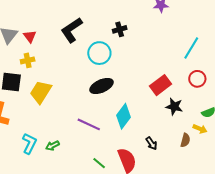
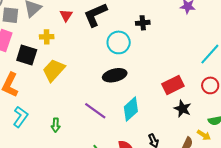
red triangle: (30, 36) -> (66, 15), moved
cyan L-shape: (29, 143) -> (21, 117), moved
green arrow: (52, 146) -> (56, 125), turned -72

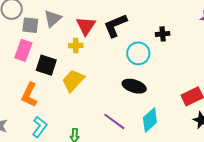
red triangle: (66, 15) -> (86, 26), size x1.5
yellow cross: (47, 37) -> (76, 45), moved
black ellipse: (115, 75) -> (134, 86), turned 30

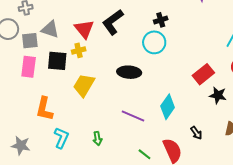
gray triangle: (53, 19) -> (50, 29), turned -48
cyan circle: (138, 53) -> (154, 42), moved
black square: (46, 65) -> (57, 61), moved
black ellipse: (134, 86) -> (129, 72), moved

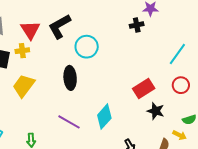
black cross: (161, 20) -> (137, 25), moved
cyan circle: (154, 42) -> (87, 47), moved
black ellipse: (129, 72) -> (70, 78), turned 75

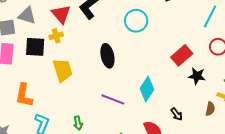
cyan circle: (87, 47) -> (136, 21), moved
yellow trapezoid: (24, 86) -> (63, 70), turned 135

